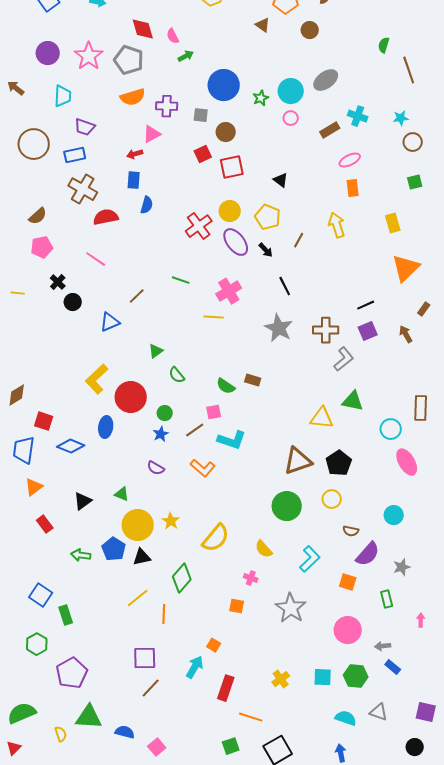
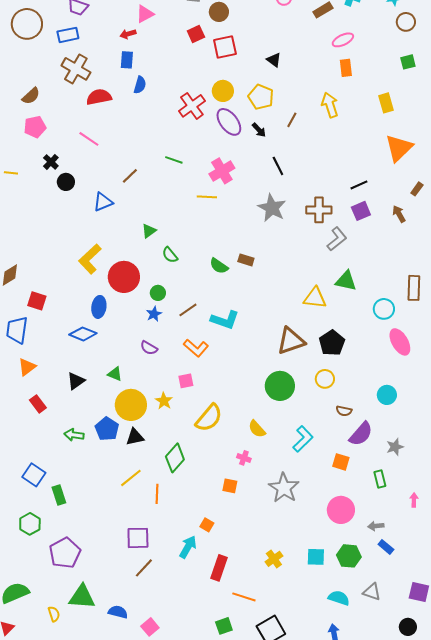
pink square: (214, 412) -> (186, 381), moved
blue diamond: (71, 446) -> (83, 334), moved

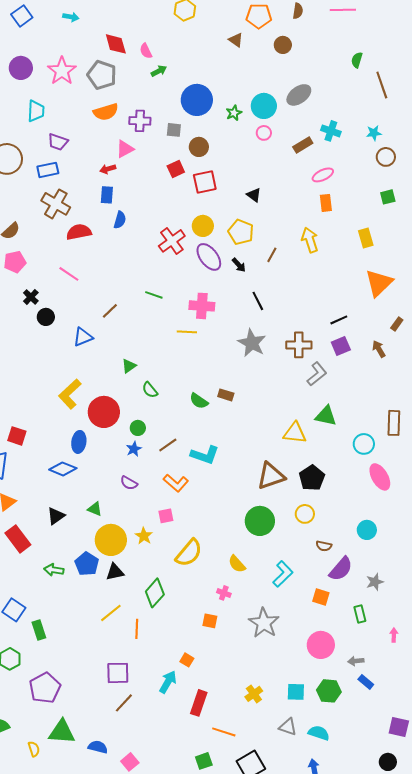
pink cross: (222, 171) -> (202, 306), turned 35
red rectangle: (38, 404) -> (18, 539), size x1.5
gray triangle: (372, 592) -> (288, 727), moved

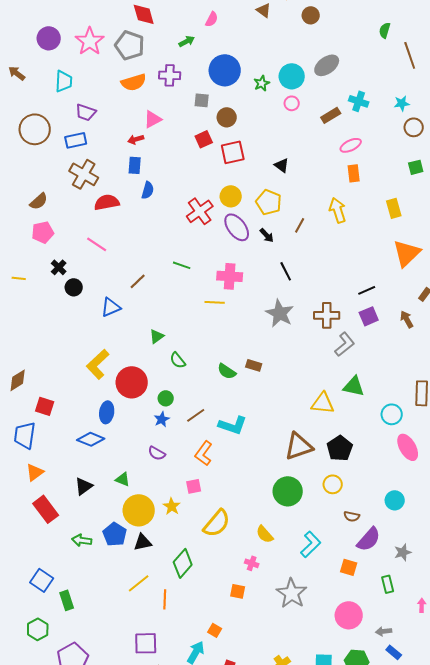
pink semicircle: (146, 51) -> (212, 19), moved, turned -126
purple cross: (140, 121) -> (170, 75), moved
orange L-shape: (176, 483) -> (204, 453), turned 85

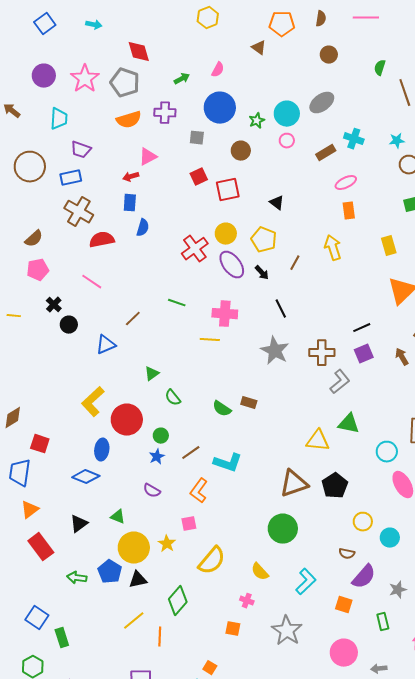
brown circle: (311, 15) -> (329, 55), moved
pink semicircle: (212, 19) -> (218, 70), moved
brown circle: (227, 117) -> (241, 151), moved
yellow circle: (333, 484) -> (363, 522), moved

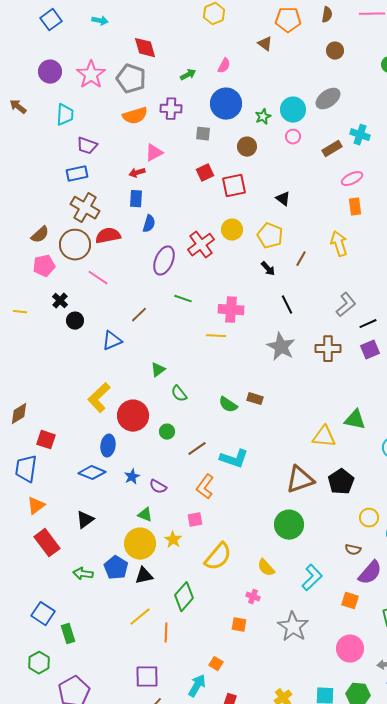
brown circle: (30, 167) -> (75, 245), moved
purple ellipse: (232, 265) -> (164, 261), moved, turned 60
gray L-shape: (340, 382) -> (346, 305), moved
blue star: (157, 457) -> (132, 477), moved
green triangle: (118, 517) -> (145, 515), moved

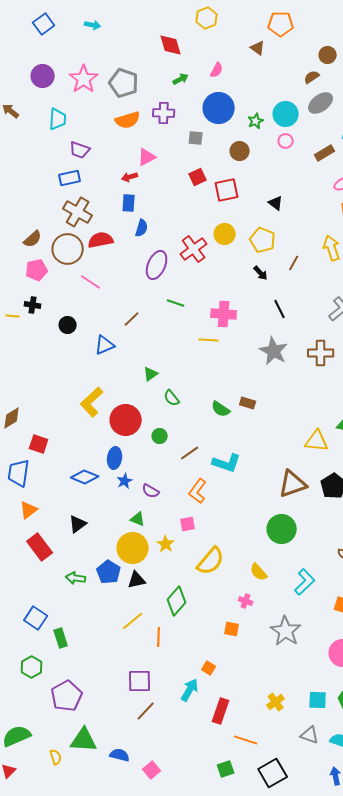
brown semicircle: (327, 15) -> (312, 77), moved, turned -133
red diamond: (145, 48) -> (171, 45), moved
black cross: (60, 301) -> (33, 305), moved, turned -35
blue ellipse: (108, 446) -> (115, 458), moved

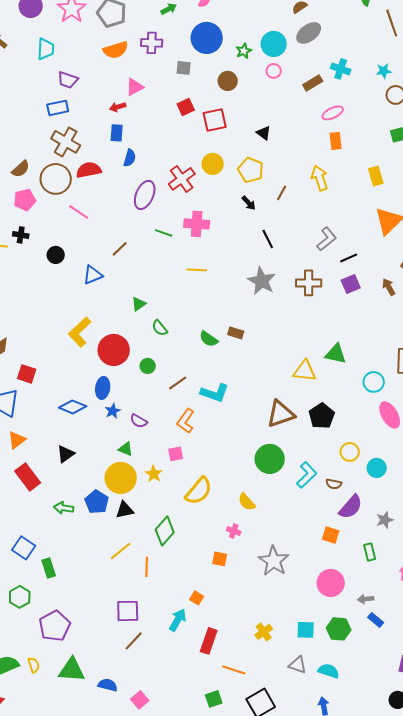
pink cross: (224, 314) -> (197, 224), moved
cyan L-shape: (305, 582) -> (307, 475), moved
yellow semicircle: (56, 757) -> (34, 665), moved

